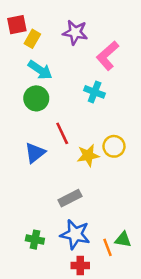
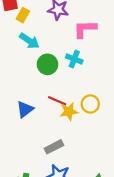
pink L-shape: (107, 56) -> (85, 29), turned 40
green circle: (36, 98) -> (47, 64), moved
red line: (62, 133) -> (57, 101), moved, turned -42

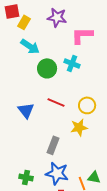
blue triangle: (25, 109) -> (26, 110), turned -30
yellow star: (69, 111) -> (79, 127), moved
gray rectangle: (54, 147) -> (53, 145), turned -42

